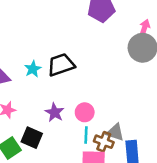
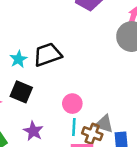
purple star: (55, 112) -> (33, 131), moved
black square: (32, 138) -> (21, 92), moved

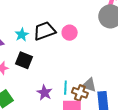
pink circle: (72, 104) -> (70, 33), moved
purple star: (33, 131) -> (45, 93), moved

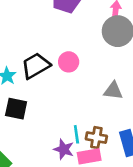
gray triangle: (89, 85) -> (113, 91), moved
purple star: (45, 93) -> (64, 149), moved

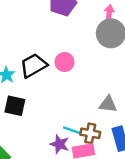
gray triangle: (113, 91) -> (108, 104), moved
cyan line: (76, 134) -> (72, 130), turned -63

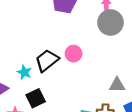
black square: (15, 106) -> (36, 98), turned -30

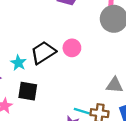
black square: (36, 98) -> (28, 91), turned 30

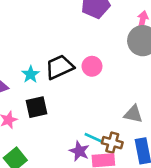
black square: (28, 91) -> (36, 107), turned -30

